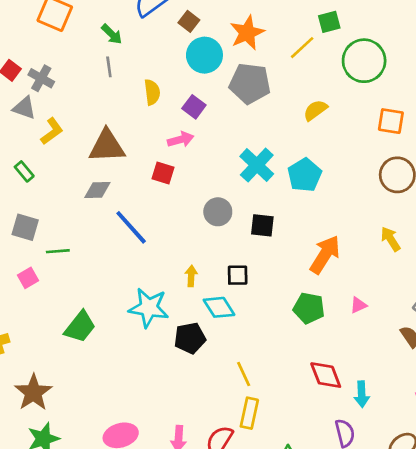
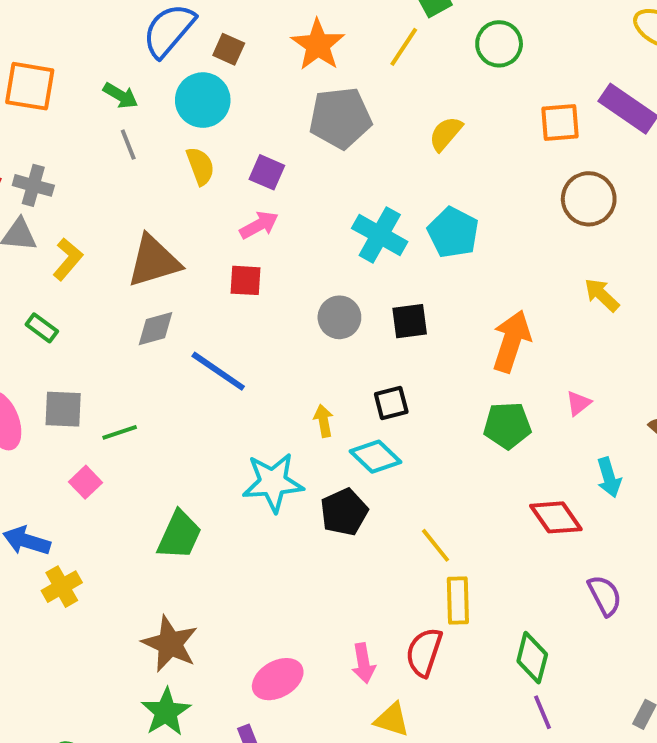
cyan circle: (204, 55) -> (203, 100), moved
green circle: (364, 61) -> (499, 44), size x0.7
brown star: (33, 392) -> (170, 644), moved
cyan arrow: (362, 394) -> (609, 477), moved

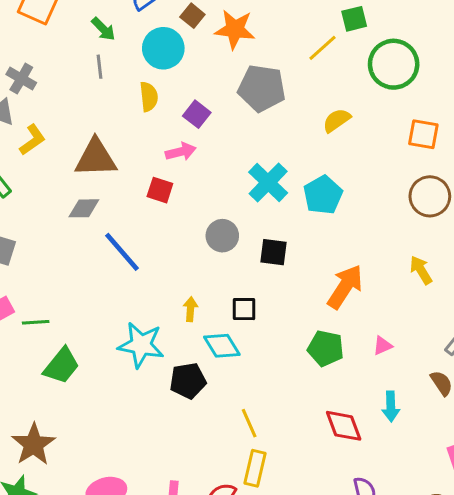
green circle: (499, 44) -> (394, 64), size x1.4
orange star: (318, 45) -> (235, 29), moved, turned 30
green line: (120, 432) -> (36, 322), moved

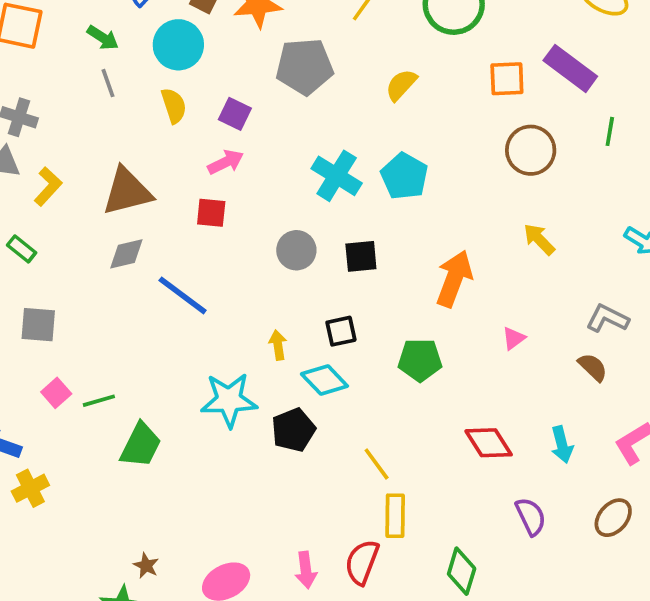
green pentagon: (326, 348) -> (420, 360), moved
cyan arrow: (391, 406) -> (562, 445), moved
brown star: (33, 444) -> (146, 566), moved, size x0.5

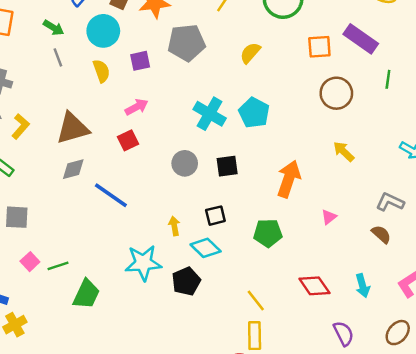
purple square: (235, 114) -> (140, 61), moved, turned -36
red square: (211, 213) -> (128, 140), turned -30
yellow line: (377, 464) -> (256, 300), moved

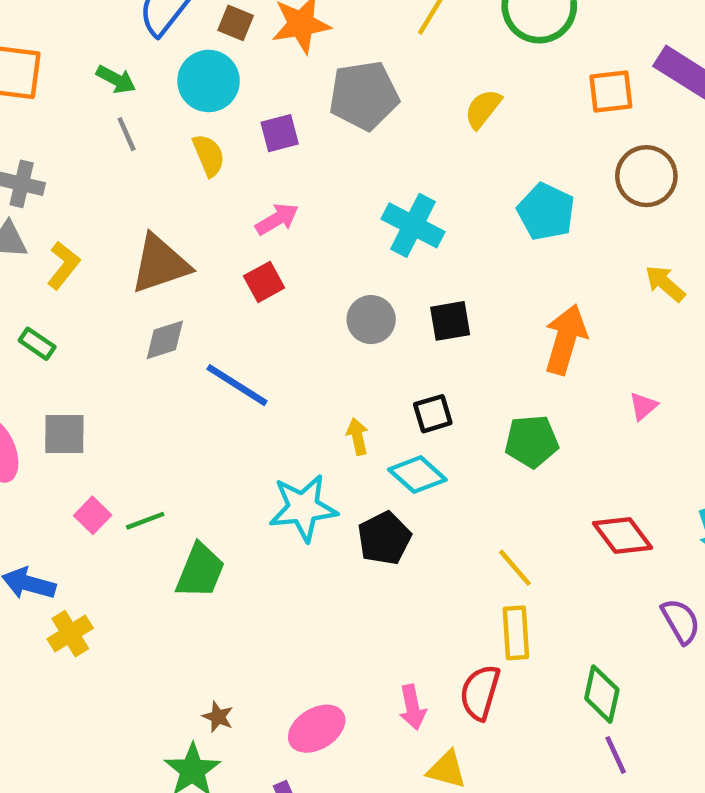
cyan pentagon: (254, 113) -> (546, 212), moved

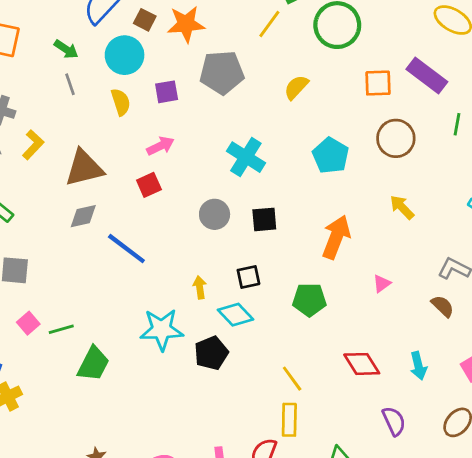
yellow L-shape: (63, 265) -> (33, 145), moved

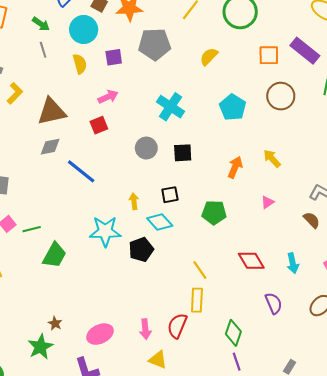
yellow arrow: (402, 207) -> (272, 158), moved
orange arrow: (336, 237) -> (235, 167), size x0.7

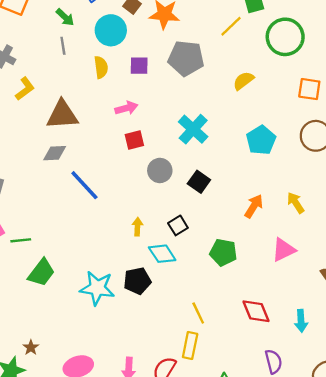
red square: (99, 125) -> (134, 140), moved
black square: (183, 153) -> (199, 182), turned 30
black square: (170, 195) -> (178, 225), turned -30
pink triangle: (267, 202) -> (284, 250), size x1.6
cyan star: (105, 231) -> (97, 288), moved

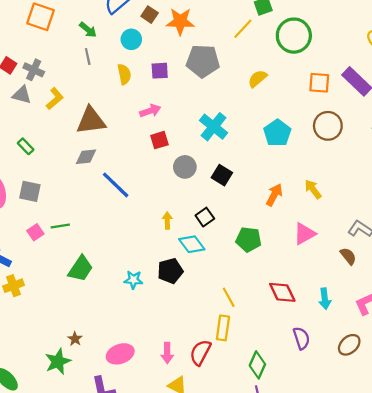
cyan circle: (111, 30) -> (131, 39), size x0.7
green line: (21, 240) -> (60, 226), moved
cyan star: (97, 288) -> (133, 280), size x0.6

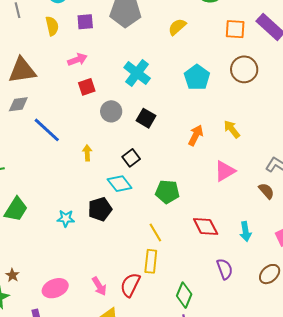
yellow arrow: (167, 221) -> (87, 153), moved
green pentagon: (249, 239) -> (167, 192), moved
pink arrow: (167, 353) -> (99, 286), turned -30

